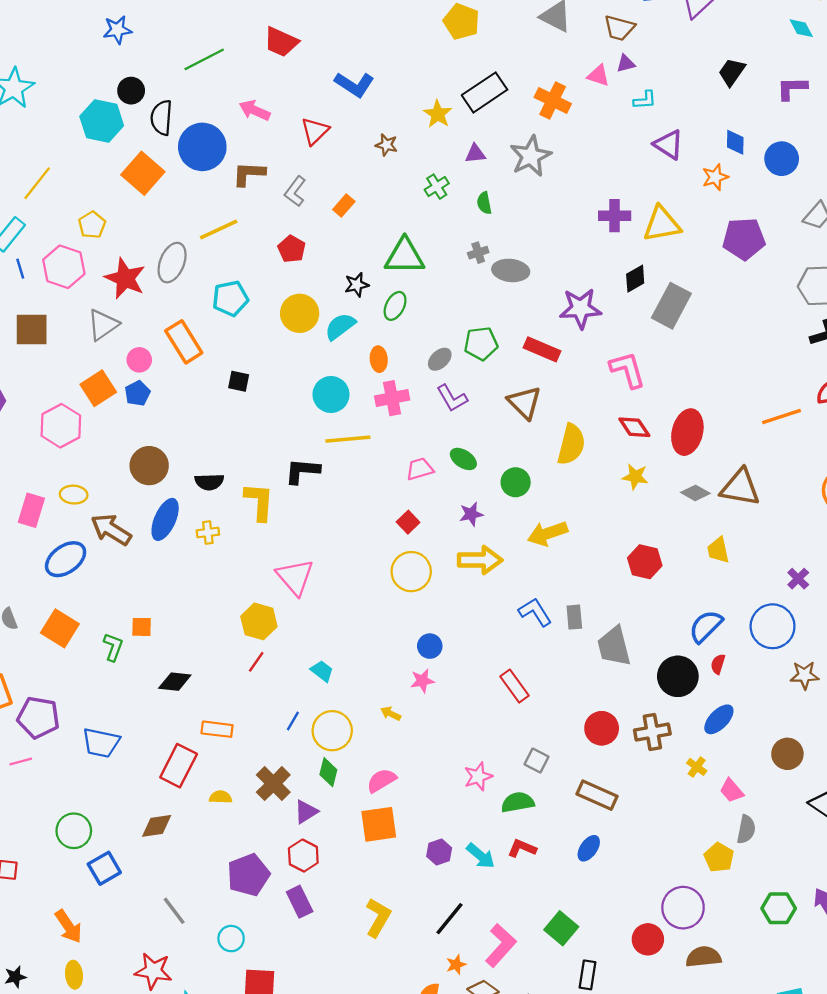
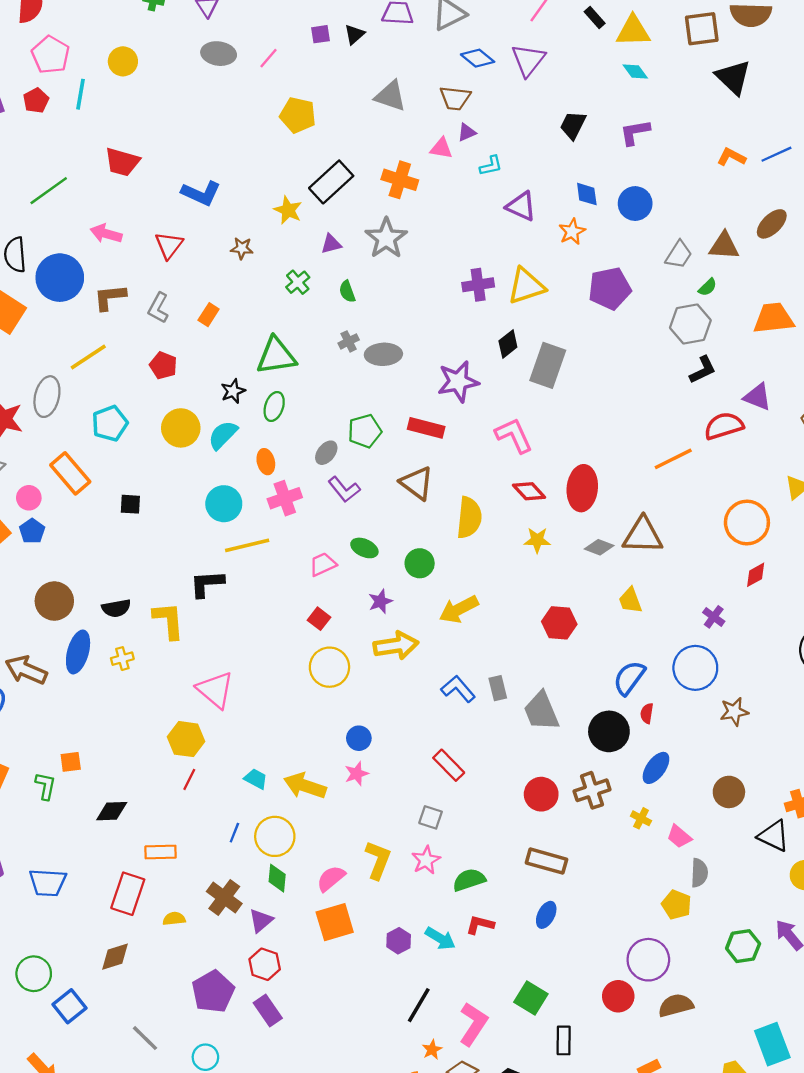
yellow arrow: (391, 714) -> (305, 786), moved, size x2.0
gray square: (537, 761) -> (431, 817), moved
yellow L-shape: (378, 918) -> (378, 860), moved

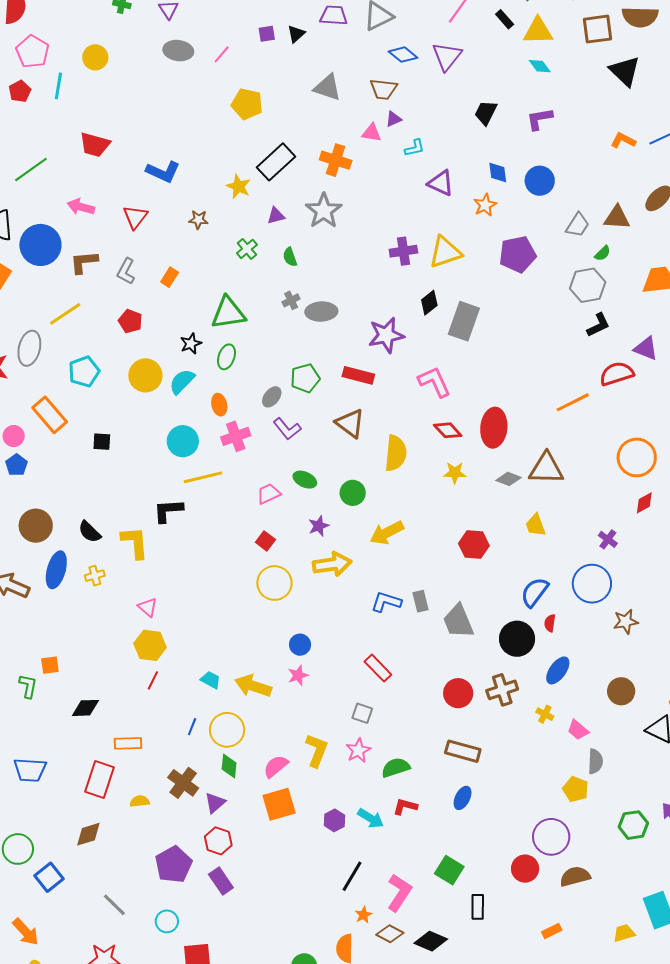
black semicircle: (116, 608) -> (89, 532), turned 55
blue L-shape: (458, 689) -> (386, 602), turned -32
pink triangle: (215, 690) -> (148, 607), moved, size x0.6

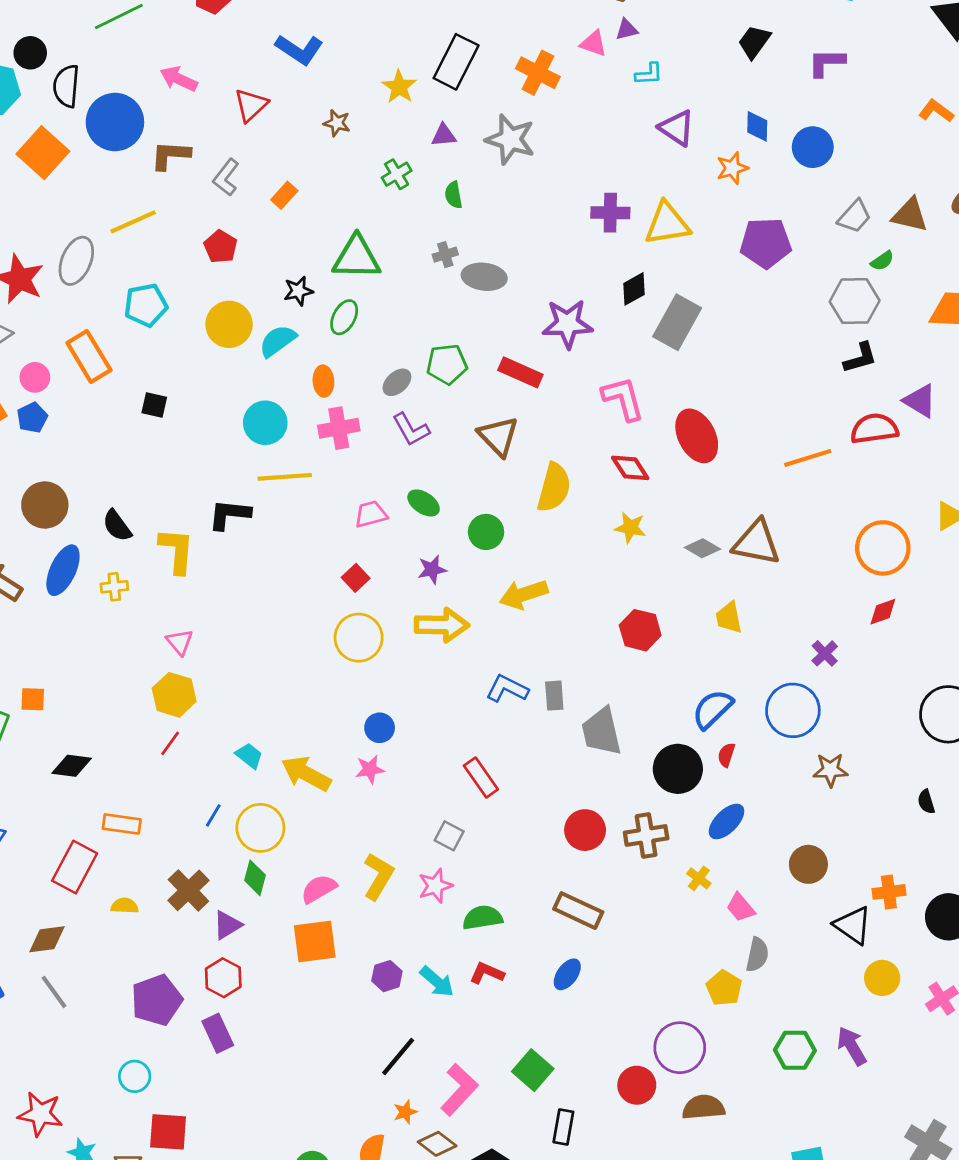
black rectangle: (276, 162) -> (456, 62), turned -30
gray star: (324, 211) -> (510, 139), turned -30
red ellipse: (494, 428) -> (697, 436), moved, turned -42
gray line: (114, 905) -> (54, 992), moved

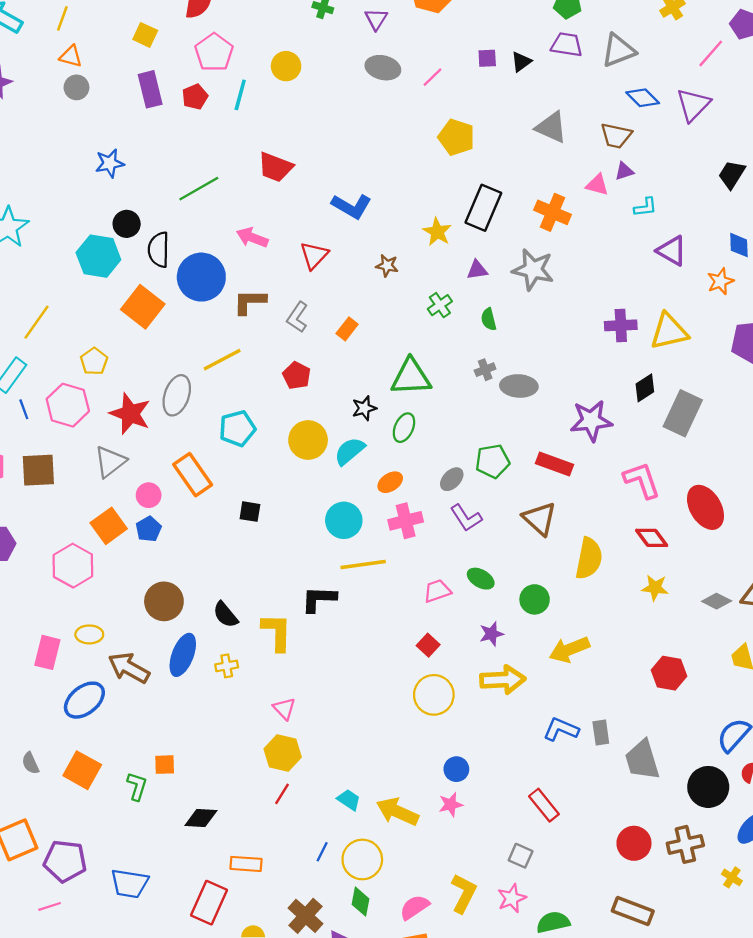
orange ellipse: (323, 381) -> (390, 482), turned 65

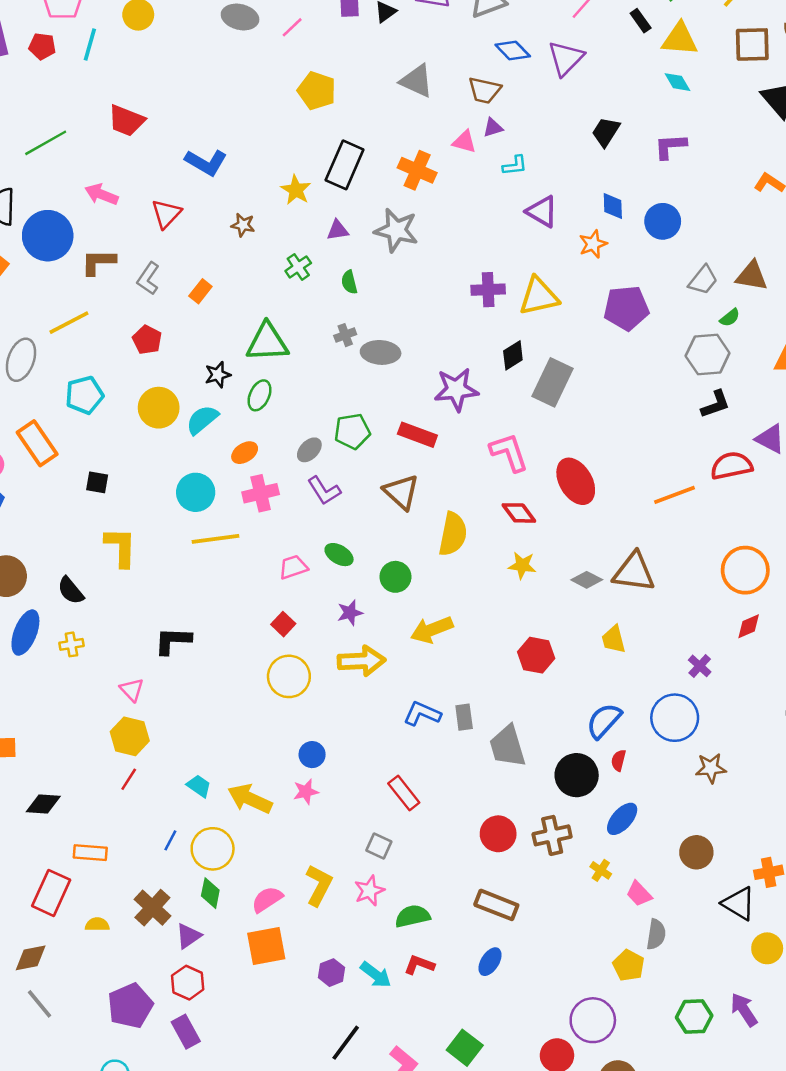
red pentagon: (195, 97) -> (42, 46), turned 30
black L-shape: (319, 599) -> (173, 641), moved
yellow L-shape: (277, 632) -> (121, 547), moved

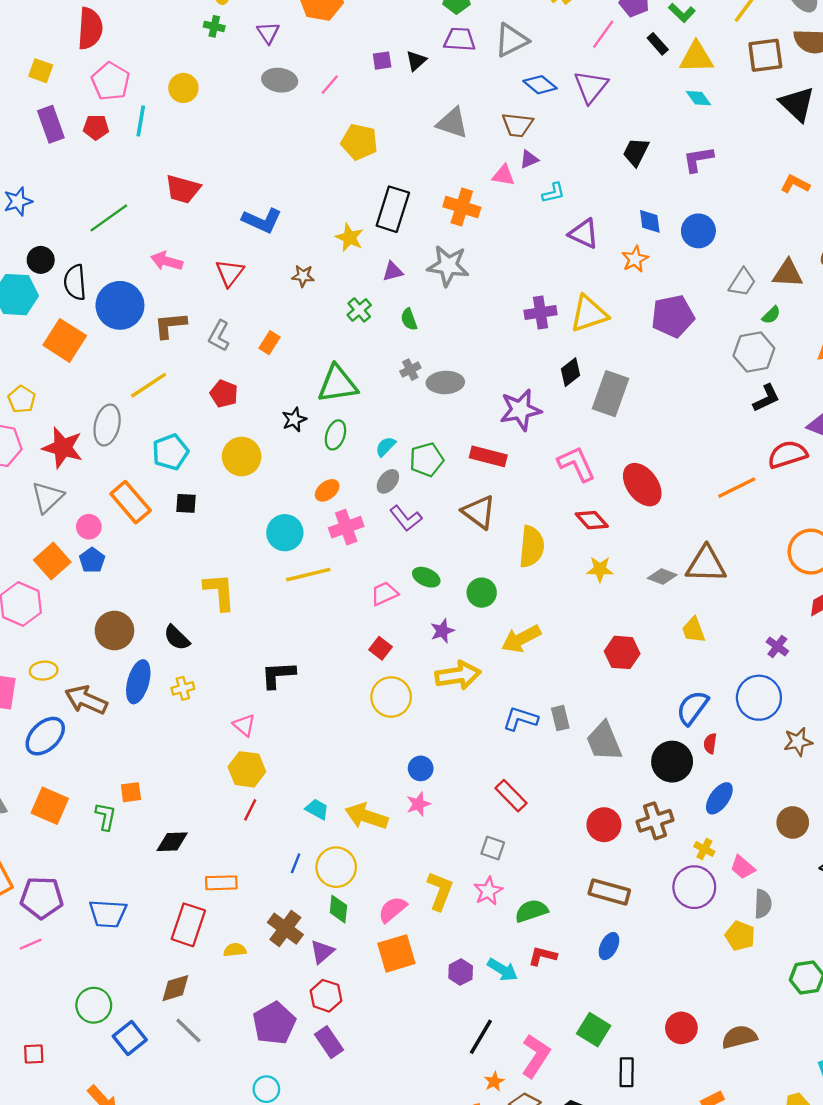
cyan semicircle: (202, 420) -> (386, 447), moved, size x0.7
black square: (97, 482) -> (186, 503), moved
purple circle: (593, 1020) -> (694, 887), moved

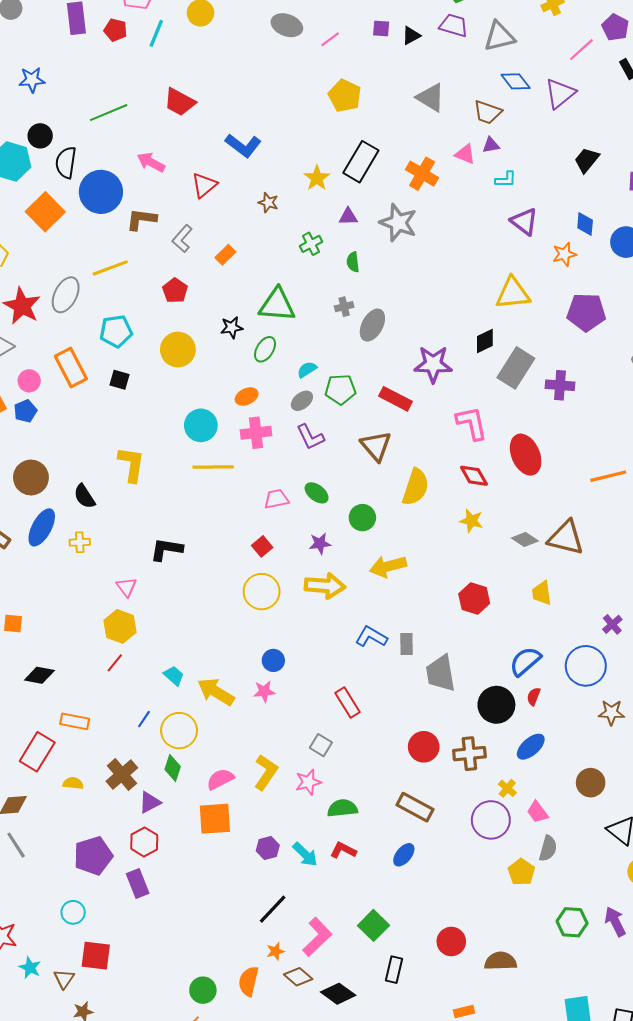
purple cross: (541, 313) -> (560, 385), moved
gray ellipse: (445, 382) -> (372, 325), turned -72

